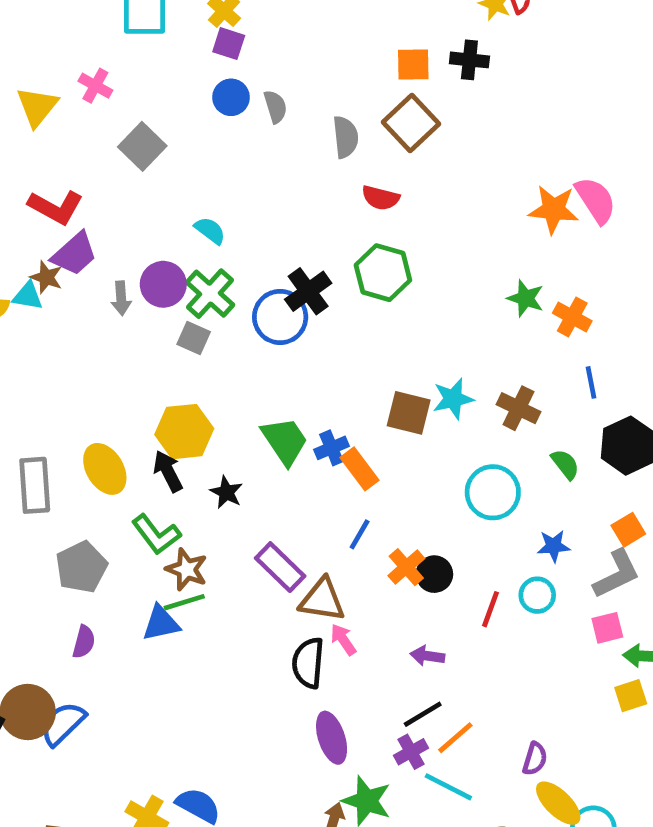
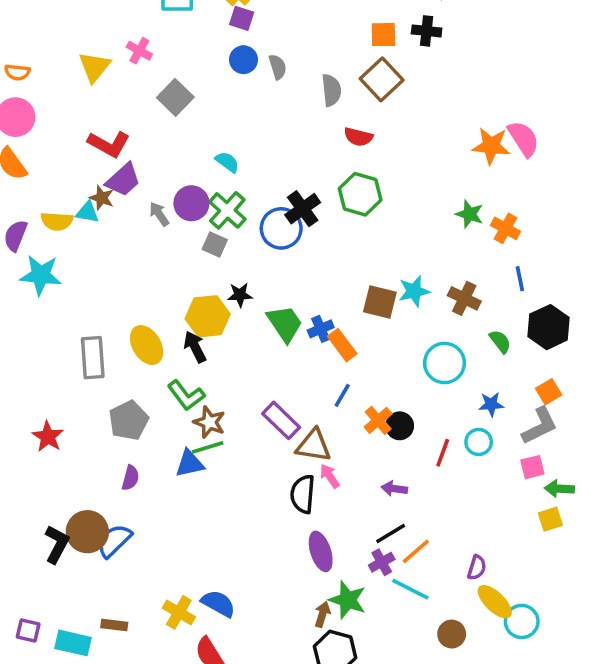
gray arrow: (121, 298) -> (159, 214), turned 150
black star: (226, 492) -> (240, 295), moved, turned -30

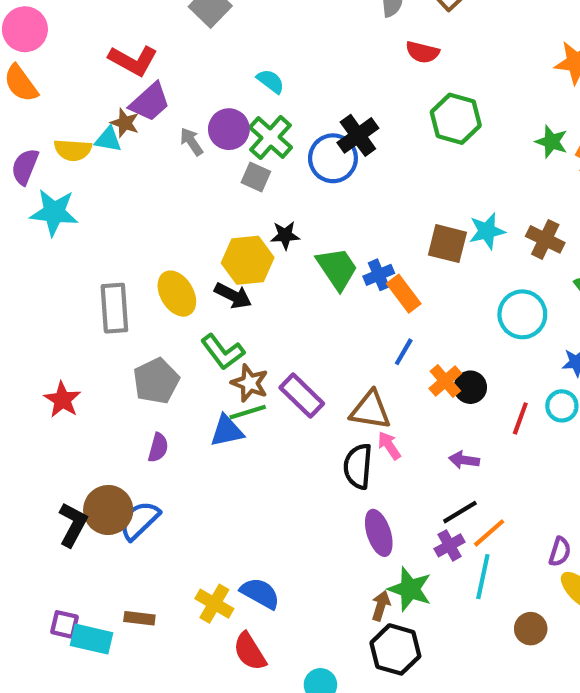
green hexagon: (360, 194) -> (456, 119), moved
black arrow: (195, 347) -> (233, 296), turned 144
purple rectangle: (281, 420) -> (302, 396), moved
cyan line: (410, 589) -> (483, 577), turned 75
purple square: (28, 630) -> (64, 624), moved

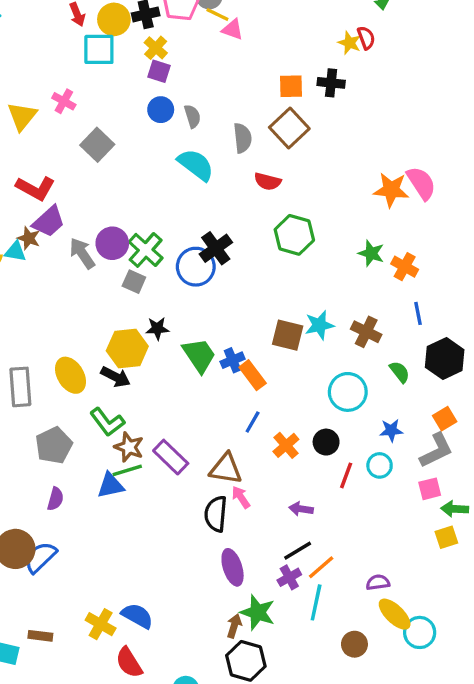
cyan semicircle: (271, 81) -> (196, 165), moved, size x1.6
gray arrow: (191, 142) -> (82, 253), size x1.4
black circle: (470, 387) -> (326, 442), moved
purple semicircle: (560, 552) -> (378, 582), turned -115

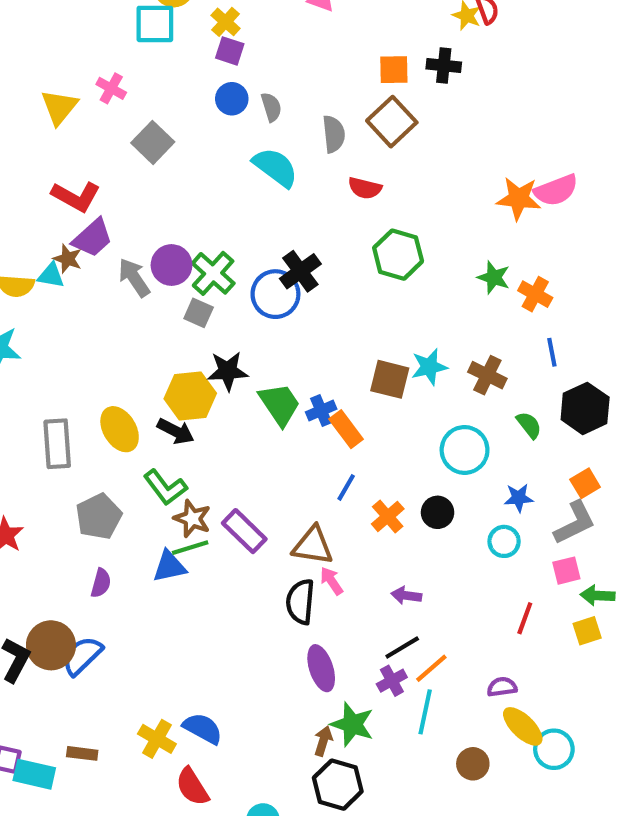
pink semicircle: (421, 183) -> (556, 190), turned 102
black star: (157, 328) -> (228, 371), size x1.4
red line: (346, 475) -> (525, 618), moved

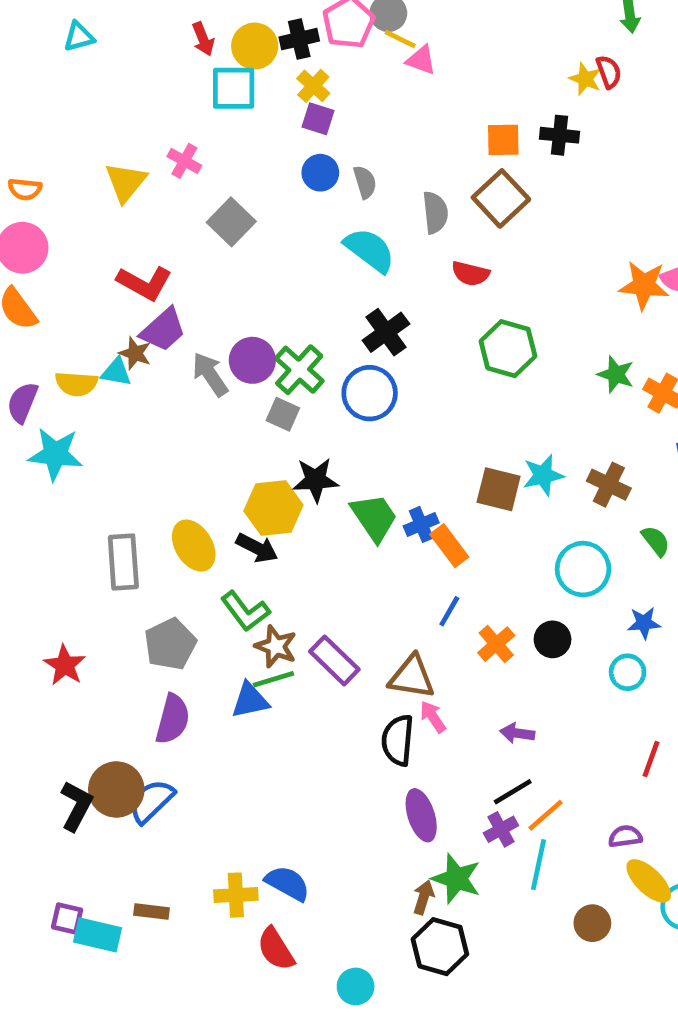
black cross: (300, 271) -> (386, 332), moved
purple semicircle: (101, 583) -> (173, 719), size x1.5
yellow cross: (157, 739) -> (236, 895), turned -33

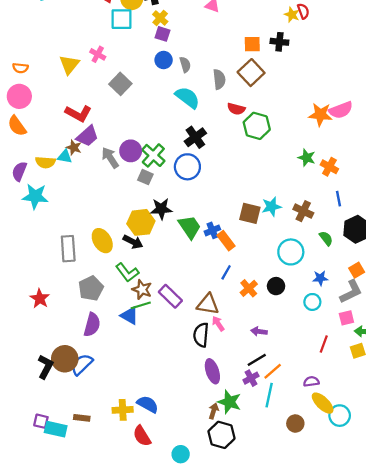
green hexagon: (508, 349) -> (257, 126), moved
blue triangle: (250, 700) -> (129, 316), turned 42

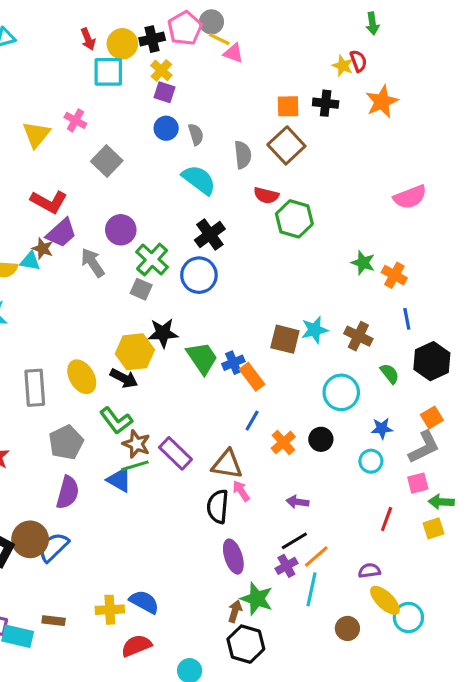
orange star: (320, 115) -> (382, 102), moved, turned -30
purple circle: (131, 151) -> (121, 230), moved
red semicircle: (142, 436) -> (136, 646), turned 100

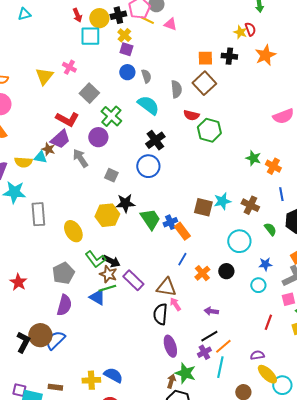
yellow line: (219, 39) -> (147, 20), moved
red L-shape: (49, 202) -> (67, 119), moved
green cross: (152, 260) -> (111, 116), moved
black arrow: (124, 378) -> (111, 261), moved
gray rectangle: (35, 388) -> (38, 214), moved

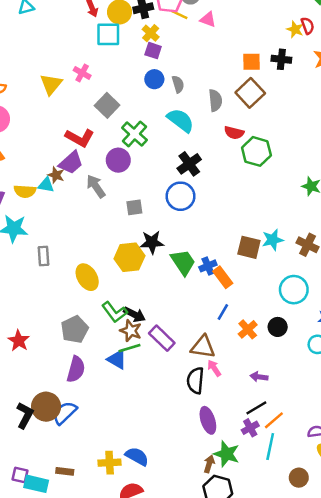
gray square: (111, 175) -> (134, 207), turned -32
gray rectangle: (38, 214) -> (44, 256), size x0.7

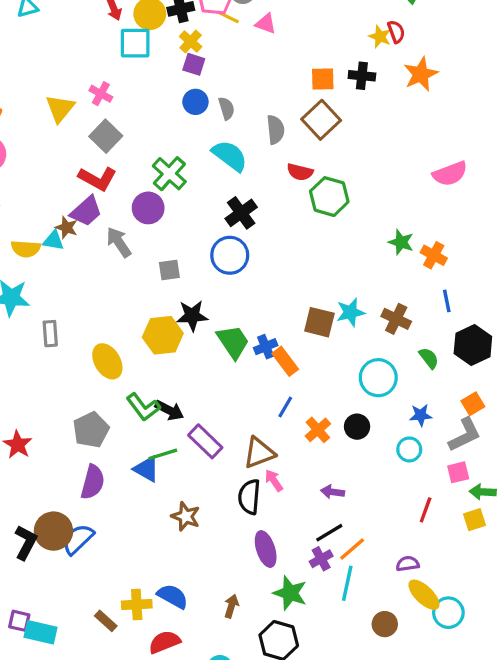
gray square: (107, 105) -> (106, 136), moved
brown star: (131, 331) -> (186, 516), moved
brown triangle: (203, 347) -> (259, 453), turned -30
brown arrow: (209, 464) -> (231, 606), moved
brown rectangle: (65, 471) -> (106, 621), moved, turned 35

